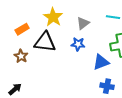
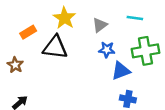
blue star: (78, 44) -> (107, 50), moved
brown star: (21, 56) -> (15, 65), moved

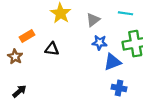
orange rectangle: (28, 32) -> (27, 36), moved
black triangle: (55, 47) -> (52, 49), moved, size x0.6

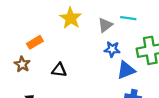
cyan line: (126, 13) -> (128, 18), moved
black triangle: (52, 49) -> (59, 70), moved

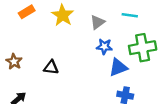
cyan line: (128, 18) -> (130, 15), moved
orange rectangle: (35, 42) -> (27, 12), moved

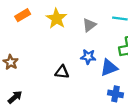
blue star: (104, 47) -> (88, 57), moved
black triangle: (51, 67) -> (62, 72), moved

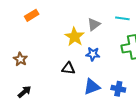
yellow star: (57, 18) -> (74, 37), moved
blue triangle: (109, 68) -> (92, 87), moved

